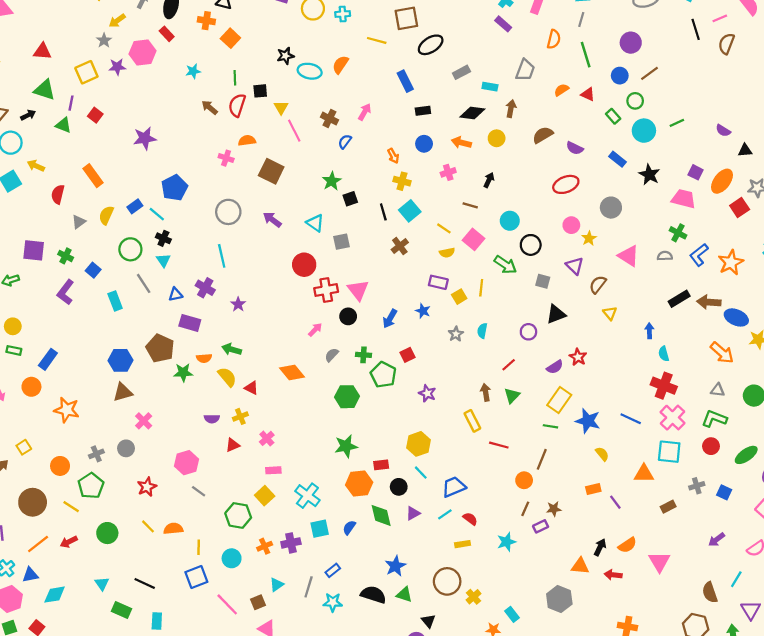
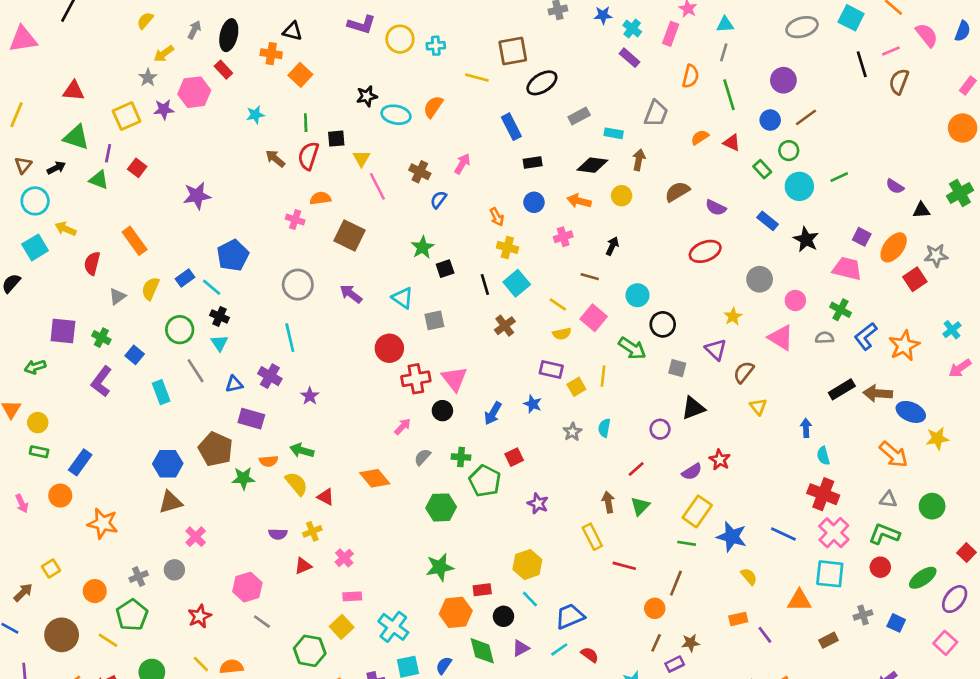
pink circle: (571, 225) -> (795, 300), moved

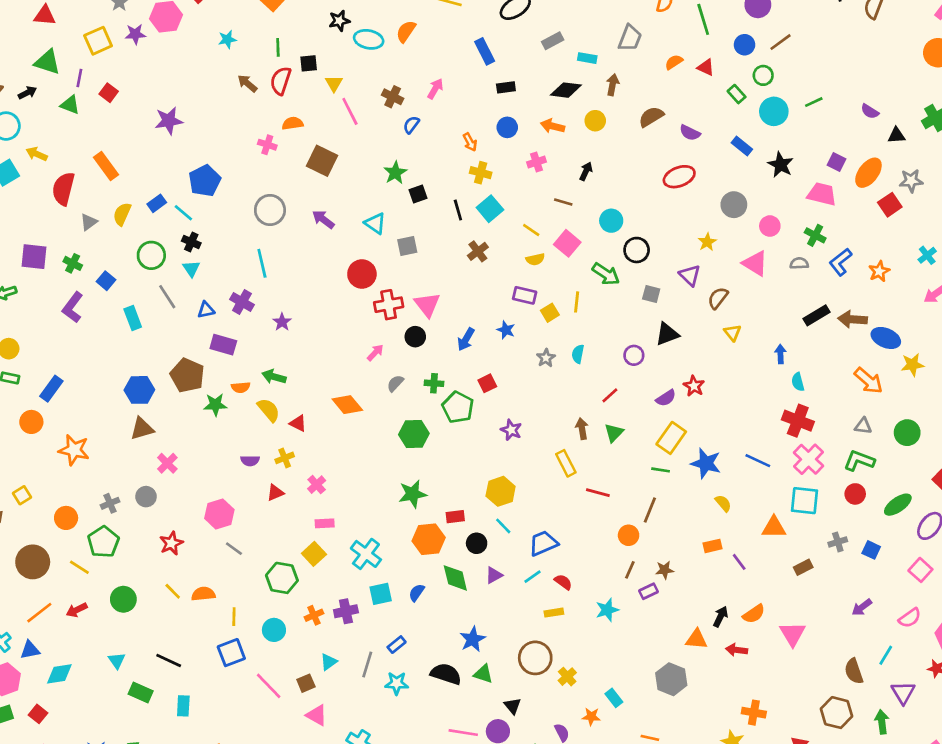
red semicircle: (92, 263) -> (63, 189), size x1.4
orange star: (904, 346) -> (879, 271), size x0.7

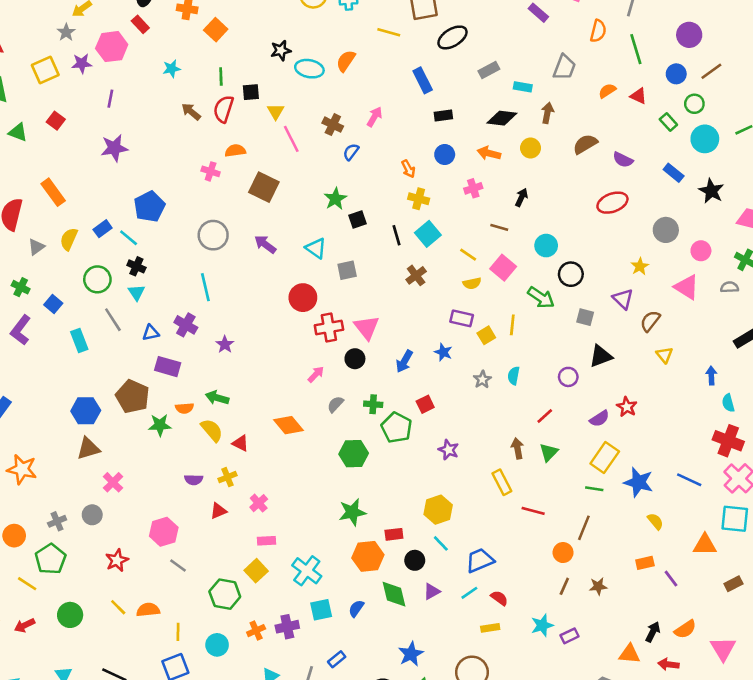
purple line: (79, 78) -> (110, 99), moved
purple rectangle: (649, 591) -> (570, 636), moved

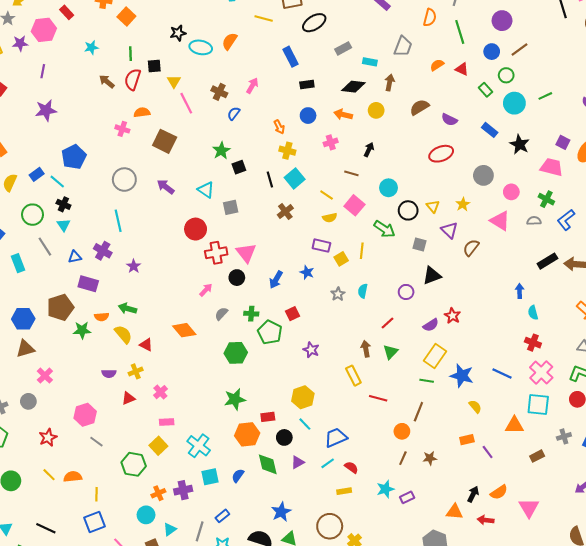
yellow triangle: (664, 355) -> (433, 206), moved
brown pentagon: (133, 396) -> (60, 307), turned 30
red cross: (728, 441) -> (533, 343), size x0.7
cyan circle: (217, 645) -> (146, 515), moved

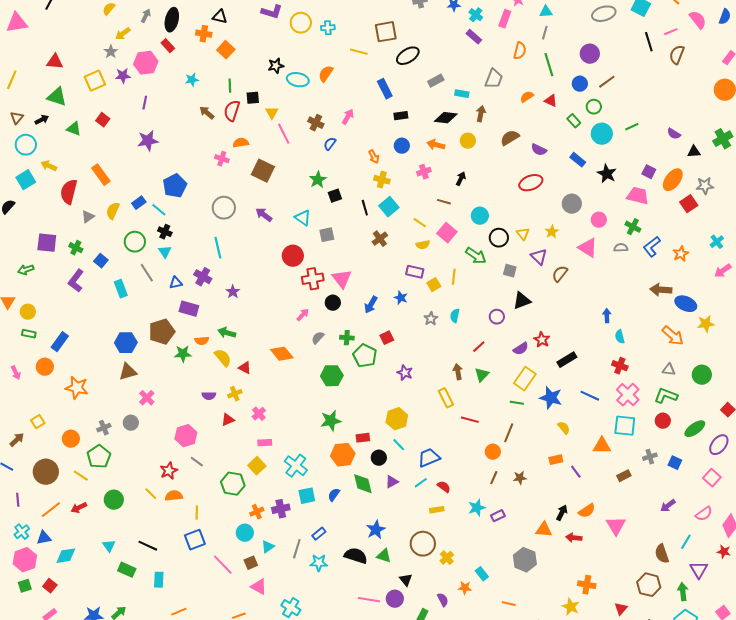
black rectangle: (547, 261) -> (567, 360), moved
red star: (48, 437) -> (169, 471), moved

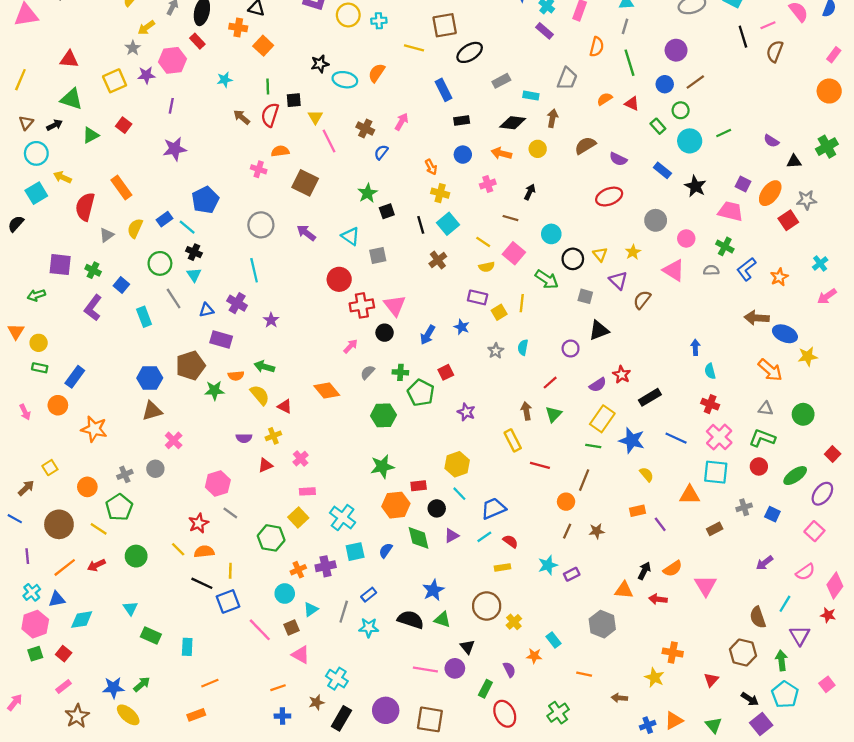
green triangle: (74, 129) -> (91, 135), turned -49
black line: (148, 546) -> (202, 583), moved

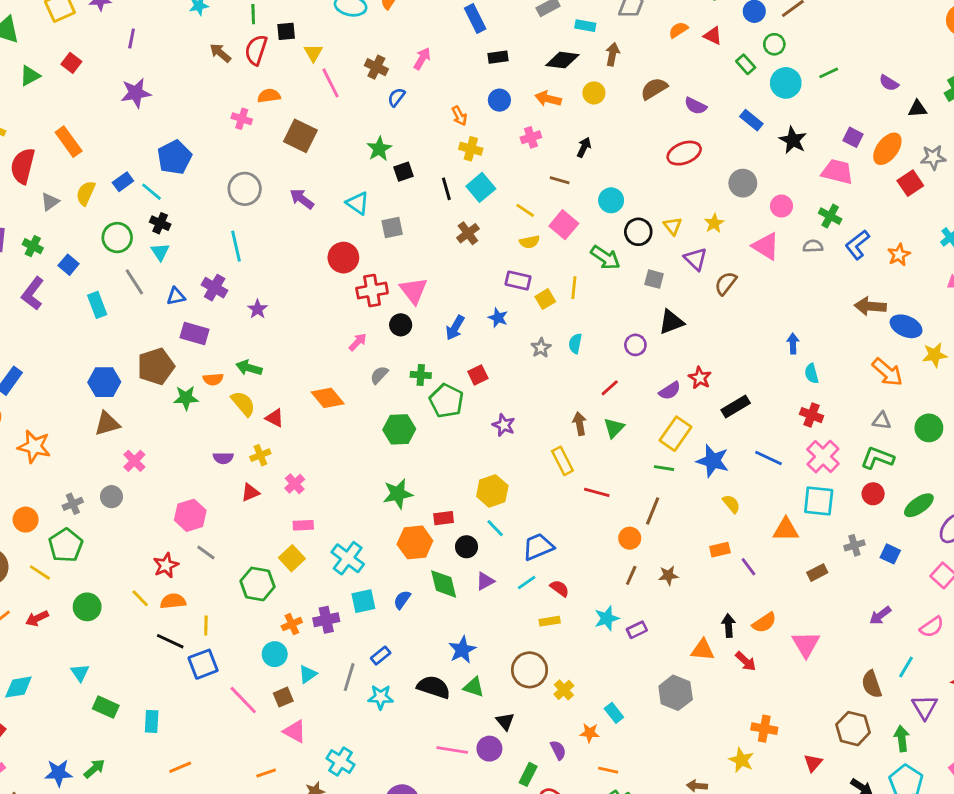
black arrow: (644, 571) -> (728, 625), turned -30
red arrow: (658, 599) -> (746, 661), turned -144
orange line: (584, 674) -> (608, 770), moved

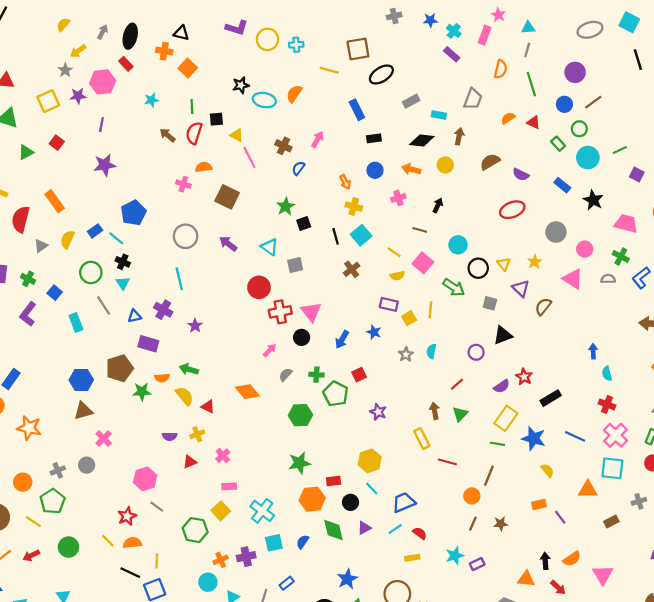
yellow triangle: (313, 53) -> (237, 135), turned -32
purple square: (853, 137) -> (637, 175), moved

